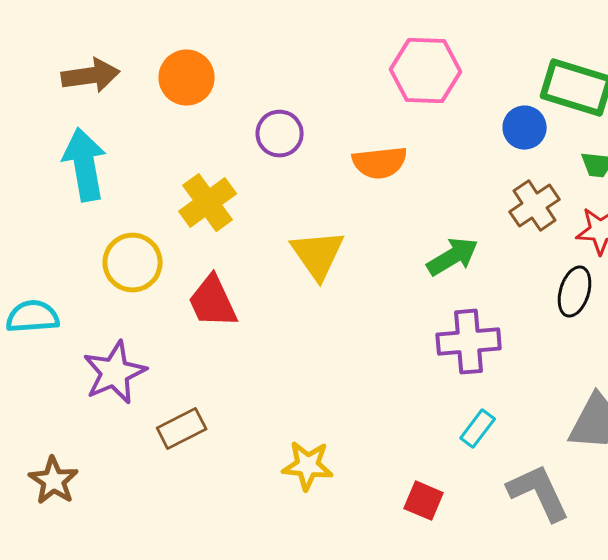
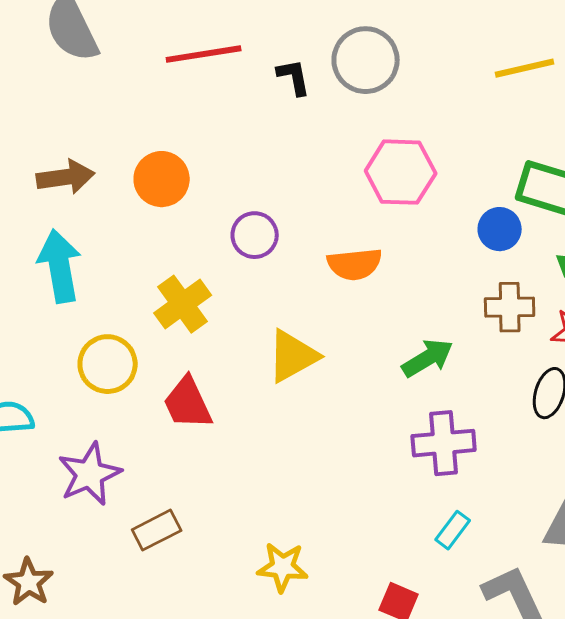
brown cross: (535, 206) -> (510, 307), turned 33
yellow triangle: (318, 255) -> (293, 356), turned 36

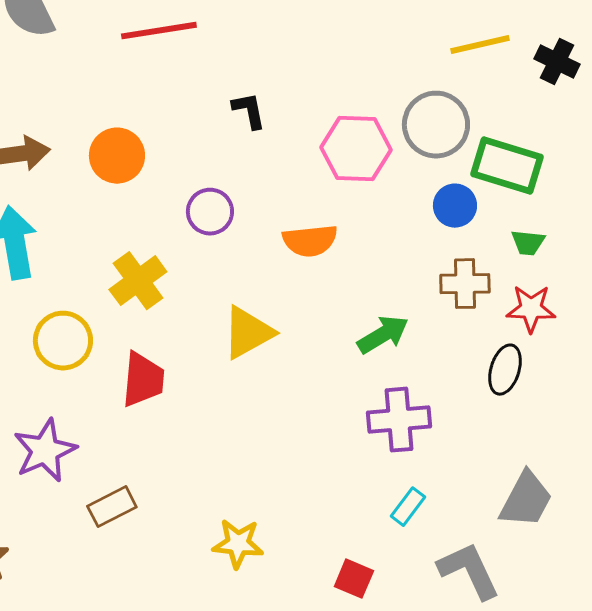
gray circle: (366, 60) -> (436, 125), moved
black L-shape: (294, 77) -> (249, 111), moved
red trapezoid: (188, 403) -> (143, 380), turned -150

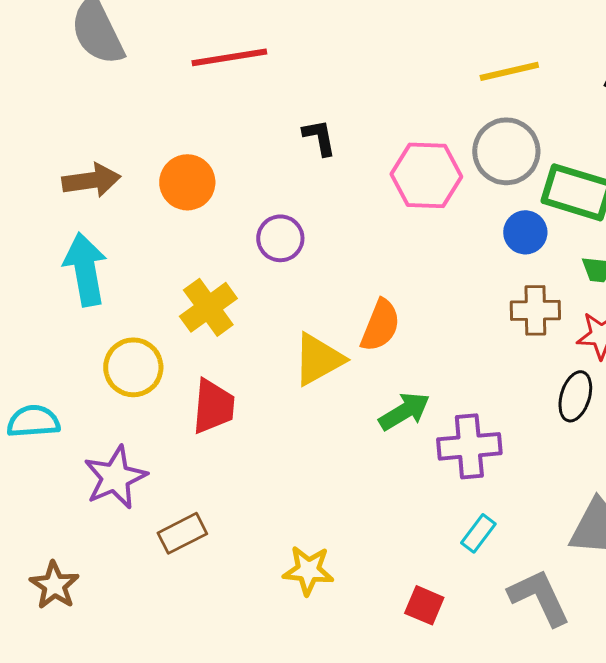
yellow line: (480, 45) -> (509, 71), moved
orange semicircle: (310, 241) -> (380, 325), moved, turned -62
green arrow: (383, 335) -> (404, 411), moved

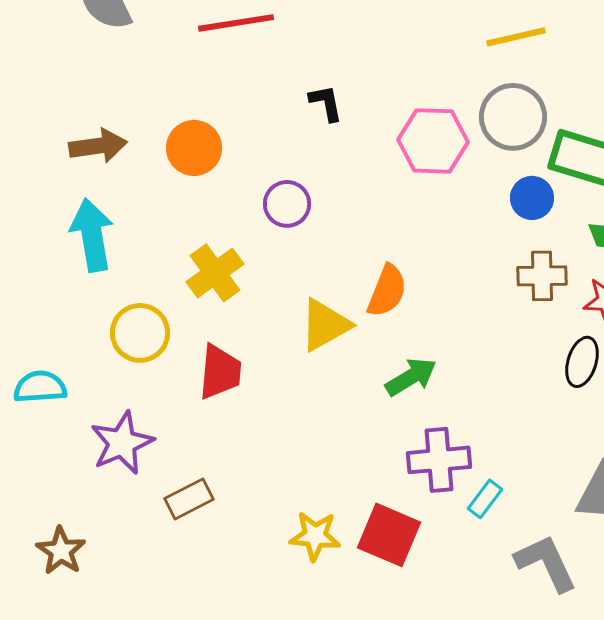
purple cross: (469, 446) -> (439, 460), moved
red square: (424, 605) -> (389, 535), moved, size x1.6

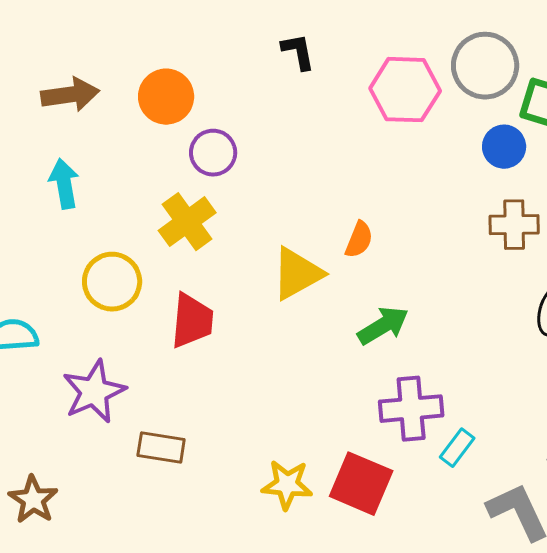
purple circle: (287, 204) -> (213, 153), moved
cyan arrow: (92, 235) -> (64, 184), size x0.7
orange semicircle: (387, 291) -> (359, 240), size x0.7
brown rectangle: (189, 499) -> (161, 448), turned 36

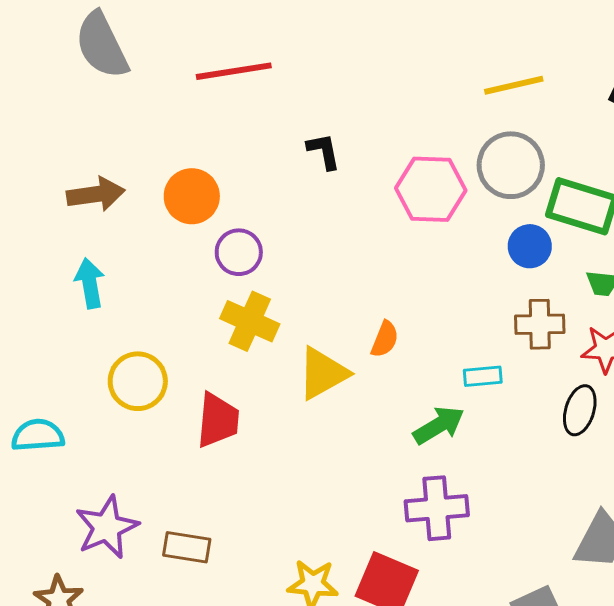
yellow cross: (187, 222) -> (250, 321), moved, turned -30
green arrow: (383, 326) -> (439, 425), moved
purple star: (94, 392) -> (107, 527), moved
cyan rectangle: (457, 448) -> (483, 376), moved, turned 48

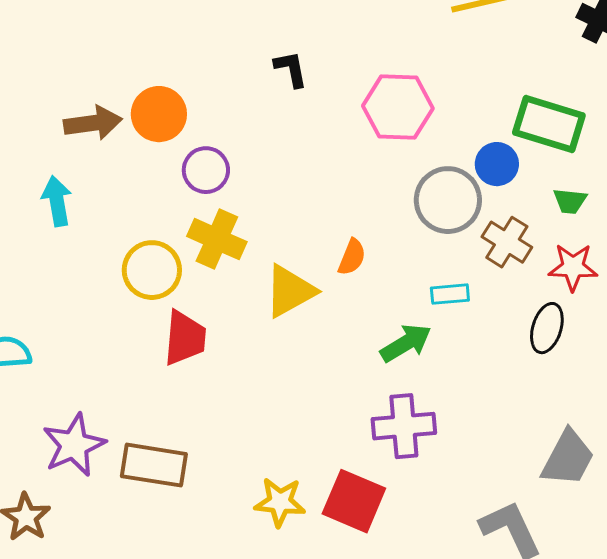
gray circle: (511, 165) -> (448, 200), moved
brown arrow: (96, 194) -> (93, 123), moved
brown cross: (540, 324) -> (507, 242), turned 33
yellow circle: (138, 381) -> (152, 270), moved
brown rectangle: (187, 547) -> (154, 465), size x1.4

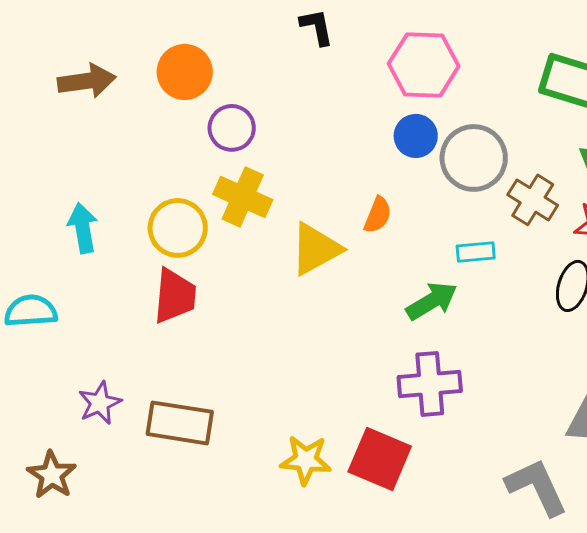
brown arrow: (93, 123) -> (87, 81), moved
blue circle: (497, 164) -> (416, 136), moved
cyan arrow: (57, 201) -> (83, 228), moved
red trapezoid: (185, 338) -> (175, 296), moved
purple star: (74, 445) -> (100, 403), size x0.7

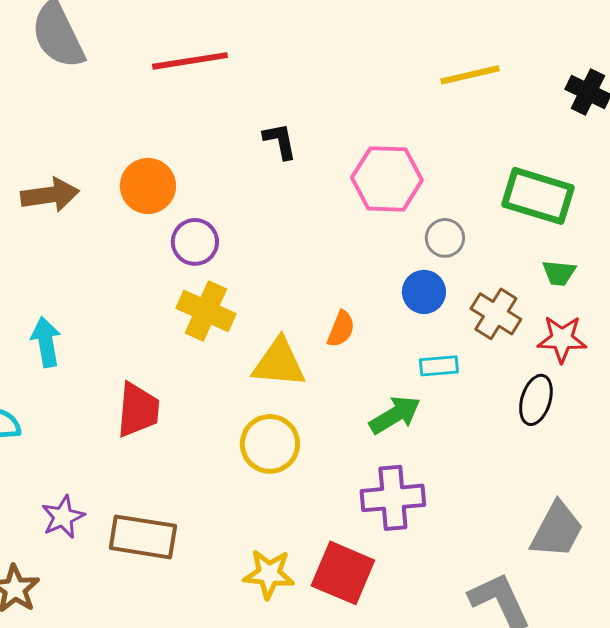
blue circle: (416, 136) -> (424, 292), moved
gray circle: (474, 158) -> (445, 238), moved, size x0.6
yellow circle: (178, 228) -> (270, 444), moved
yellow triangle: (316, 249) -> (279, 363), turned 34

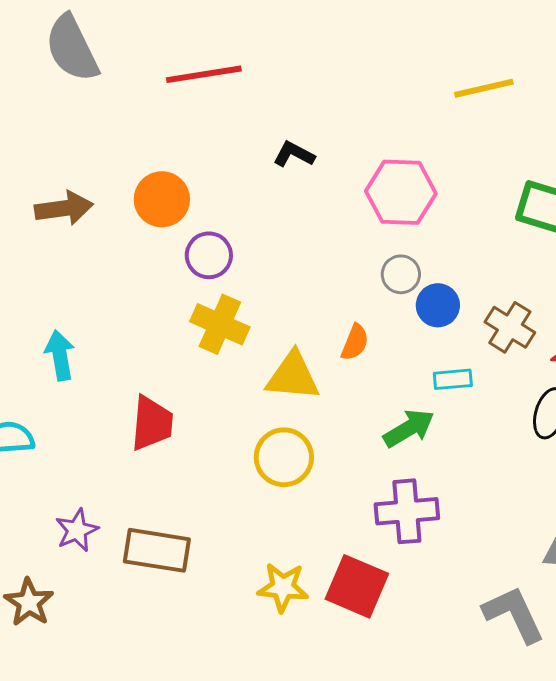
black L-shape: (280, 141) -> (294, 154), turned -51
gray circle: (445, 238) -> (401, 274), moved

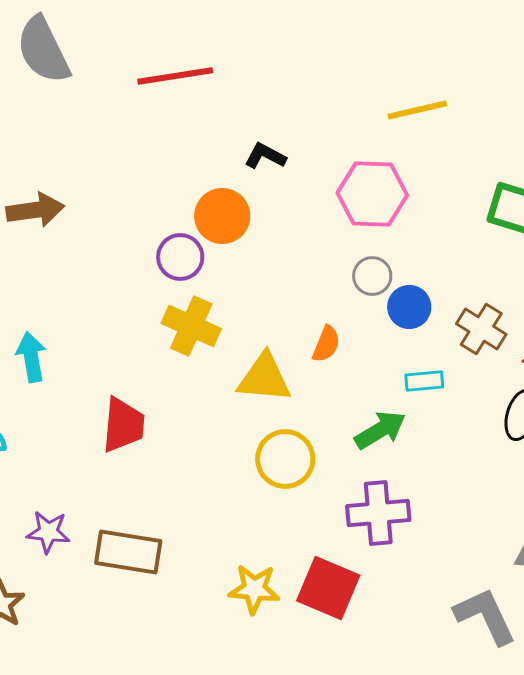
yellow line: (484, 88) -> (417, 110), moved
orange circle: (162, 199) -> (222, 216), moved
yellow circle: (284, 457) -> (285, 459), moved
purple star: (77, 530) -> (48, 532), turned 30

